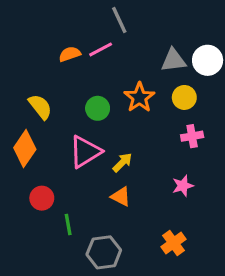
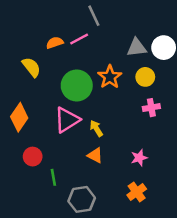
yellow semicircle: (40, 107) -> (31, 67), moved
green circle: (98, 108) -> (77, 86), size x1.6
yellow arrow: (122, 163) -> (96, 128), turned -77
pink star: (183, 186) -> (139, 158), moved

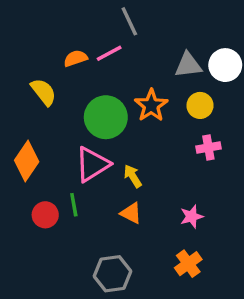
green line: (53, 177) -> (74, 205), moved

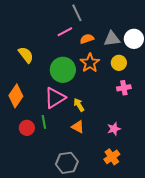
orange semicircle: (75, 58) -> (87, 39), moved

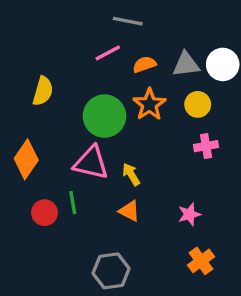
gray line: (77, 13) -> (128, 21), turned -54
yellow semicircle: (26, 55) -> (43, 91), turned 54
pink triangle: (55, 98) -> (91, 163), turned 45
orange cross: (112, 157) -> (201, 261), moved

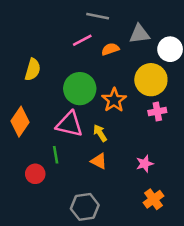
gray triangle: (186, 64) -> (140, 34), moved
orange star: (149, 104) -> (114, 100), moved
yellow circle: (198, 104) -> (151, 80), size x1.6
red circle: (45, 213) -> (35, 174), moved

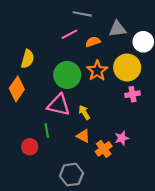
orange star: (114, 100) -> (97, 71), moved
orange diamond: (20, 122) -> (17, 89), moved
orange cross: (154, 199) -> (104, 149), moved

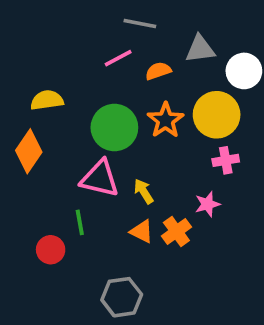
yellow semicircle: (28, 59) -> (47, 100), turned -114
pink star: (122, 138) -> (207, 204), moved
orange cross: (104, 149) -> (176, 231), moved

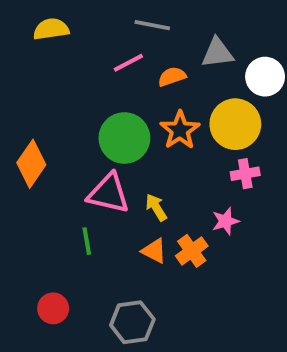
yellow semicircle: (47, 100) -> (51, 29), moved
red circle: (51, 250) -> (53, 308), moved

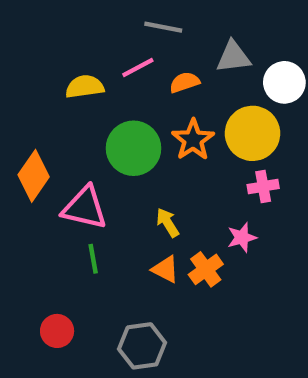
yellow semicircle: (51, 29) -> (85, 87), moved
pink triangle: (109, 193) -> (85, 208), moved

